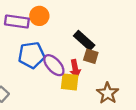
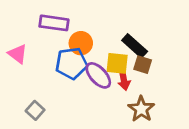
orange circle: (39, 16) -> (81, 43), moved
yellow square: (70, 82) -> (117, 63), moved
brown star: (108, 93) -> (141, 109), moved

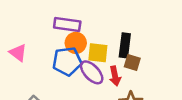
purple rectangle: (54, 23) -> (67, 25), moved
black rectangle: (135, 46) -> (125, 45), turned 55
yellow square: (117, 63) -> (98, 53), moved

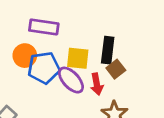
orange circle: (76, 43) -> (25, 56), moved
brown square: (132, 63) -> (116, 69), turned 35

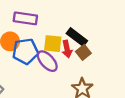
black rectangle: (108, 50) -> (77, 37), turned -60
red arrow: (97, 84) -> (67, 49), moved

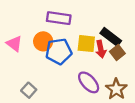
purple ellipse: (47, 61) -> (89, 82), moved

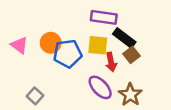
purple rectangle: (59, 18) -> (104, 17), moved
red arrow: (101, 49) -> (111, 62), moved

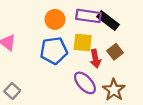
black rectangle: (124, 38) -> (108, 21), moved
orange circle: (51, 43) -> (55, 19), moved
gray square: (35, 96) -> (12, 91), moved

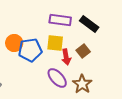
orange circle: (55, 19) -> (14, 43), moved
black rectangle: (108, 21) -> (89, 24), moved

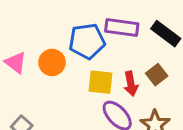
yellow square: (55, 43) -> (101, 82), moved
blue pentagon: (30, 50) -> (87, 41), moved

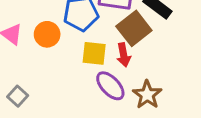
brown square: (157, 75) -> (134, 28), moved, size x1.6

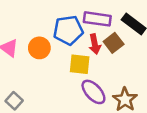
brown square: (134, 28) -> (114, 43), size x0.7
red arrow: (124, 55) -> (95, 44), moved

